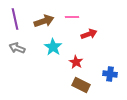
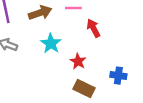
red arrow: (89, 34) -> (93, 28), turned -98

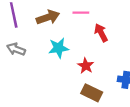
cyan star: (51, 44) -> (59, 48), turned 30

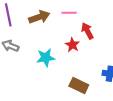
cyan star: (59, 48) -> (46, 58), moved
red star: (86, 66) -> (72, 45), moved

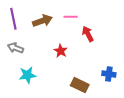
red star: (72, 45) -> (61, 51), moved
cyan star: (46, 58) -> (27, 75), moved

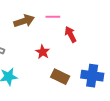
blue cross: (109, 74) -> (92, 76), size x1.5
brown rectangle: (80, 85) -> (60, 77), moved

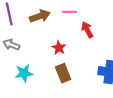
brown rectangle: (60, 77) -> (63, 73), moved, turned 42

